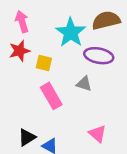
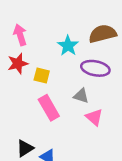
cyan star: (71, 33) -> (68, 46), size x0.7
pink triangle: (98, 134) -> (94, 117), moved

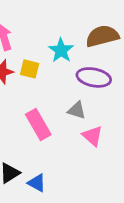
yellow square: (42, 75) -> (30, 69), moved

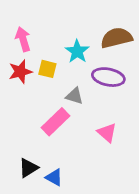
gray triangle: (77, 110) -> (74, 96), moved
pink rectangle: (38, 124) -> (56, 122), turned 76

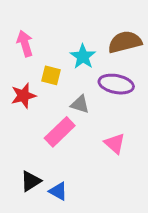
red star: (20, 72) -> (23, 96), moved

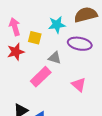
pink arrow: (25, 43) -> (15, 27), moved
cyan star: (83, 57) -> (57, 25), turned 30

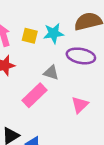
yellow square: (35, 38) -> (30, 36), moved
pink triangle: (79, 85) -> (80, 105), turned 35

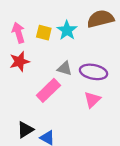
cyan star: (54, 33) -> (67, 30), turned -30
purple ellipse: (81, 56) -> (93, 72), moved

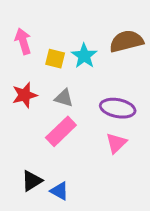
pink arrow: (18, 33) -> (23, 41), moved
gray triangle: (65, 68) -> (64, 98), moved

